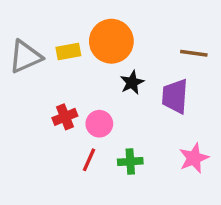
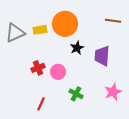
brown line: (194, 53) -> (113, 21), moved
red line: (89, 160) -> (41, 104), moved
green cross: (130, 162) -> (76, 94), turned 32

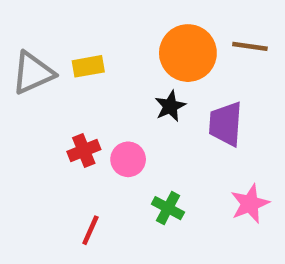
orange circle: (65, 24) -> (188, 53), moved

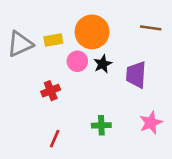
orange circle: (188, 53) -> (92, 32), moved
pink circle: (128, 159) -> (77, 61), moved
green cross: (168, 208) -> (101, 125), turned -30

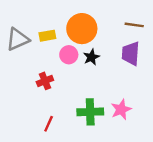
purple trapezoid: (136, 75) -> (131, 54), moved
pink star: (151, 123) -> (121, 109), moved
green cross: (101, 125) -> (90, 112), size x1.5

